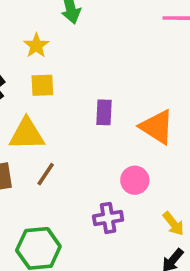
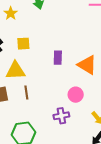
yellow star: (36, 46) -> (11, 13), moved
brown line: (46, 174) -> (26, 92), turned -40

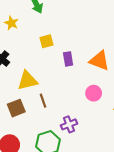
yellow square: (23, 44) -> (46, 41), moved
purple cross: (61, 116) -> (69, 124), moved

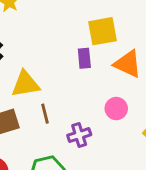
yellow square: (46, 41) -> (103, 31), moved, size x1.5
purple cross: (69, 124) -> (79, 135), moved

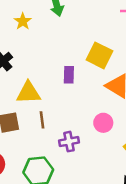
yellow square: (103, 31) -> (100, 55), turned 30
purple rectangle: (84, 58) -> (69, 75), moved

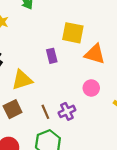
brown line: (42, 120) -> (45, 112), moved

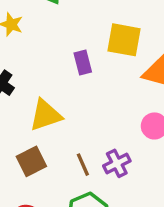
purple rectangle: (52, 56) -> (83, 62), moved

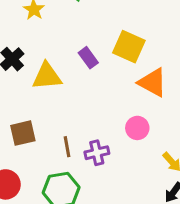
purple rectangle: (83, 62) -> (88, 58), turned -35
yellow triangle: (46, 115) -> (47, 76), moved

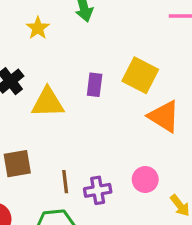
purple rectangle: (88, 58) -> (95, 85), turned 40
pink circle: (137, 128) -> (145, 179), moved

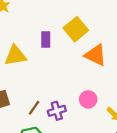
yellow square: (140, 75) -> (76, 29), turned 30
brown line: (65, 182) -> (34, 108), turned 49

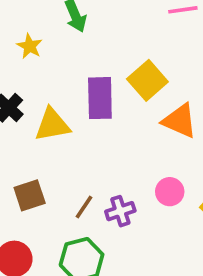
purple rectangle: (46, 40) -> (100, 98), size x1.6

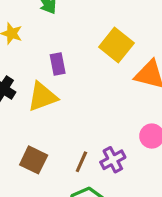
purple rectangle: (100, 98) -> (58, 64), moved, size x0.6
brown square: (30, 195) -> (34, 160), turned -36

